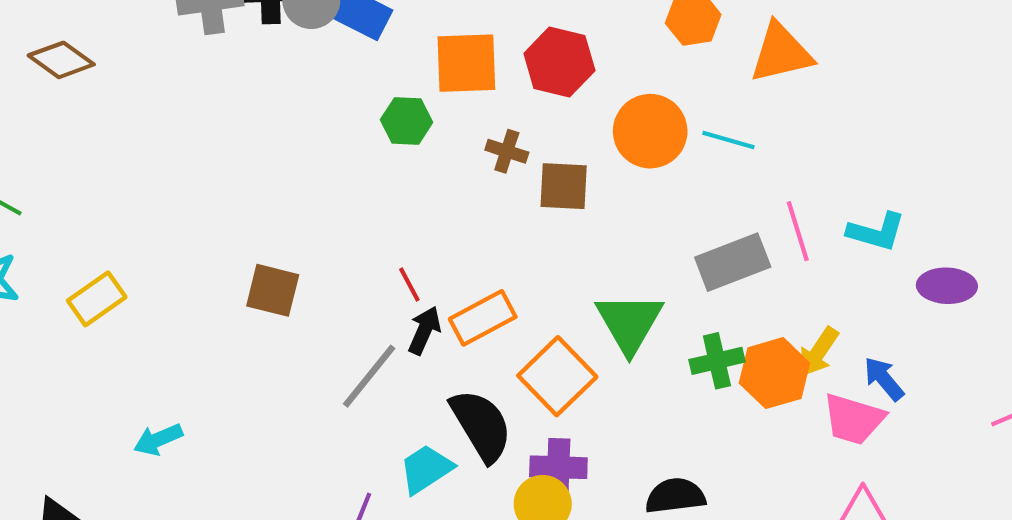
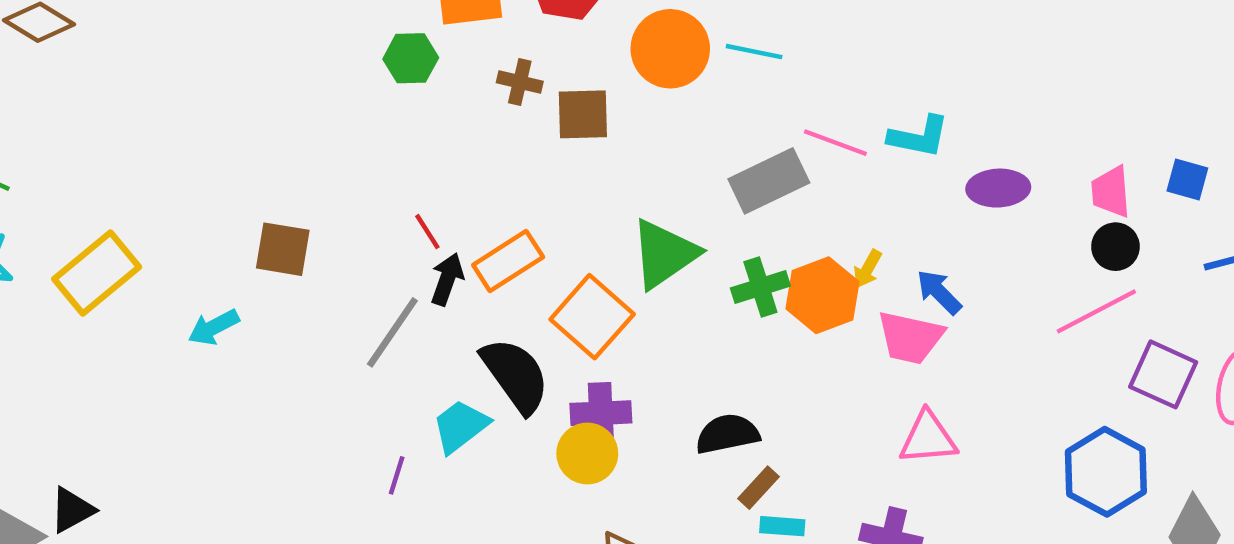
pink line: (798, 231) -> (835, 143), turned -48
yellow rectangle: (97, 299) -> (97, 273), size x1.4
green triangle: (629, 323) -> (664, 254), turned 30
yellow arrow: (819, 352) -> (868, 269), size x0.7
cyan arrow: (158, 439) -> (214, 327), moved

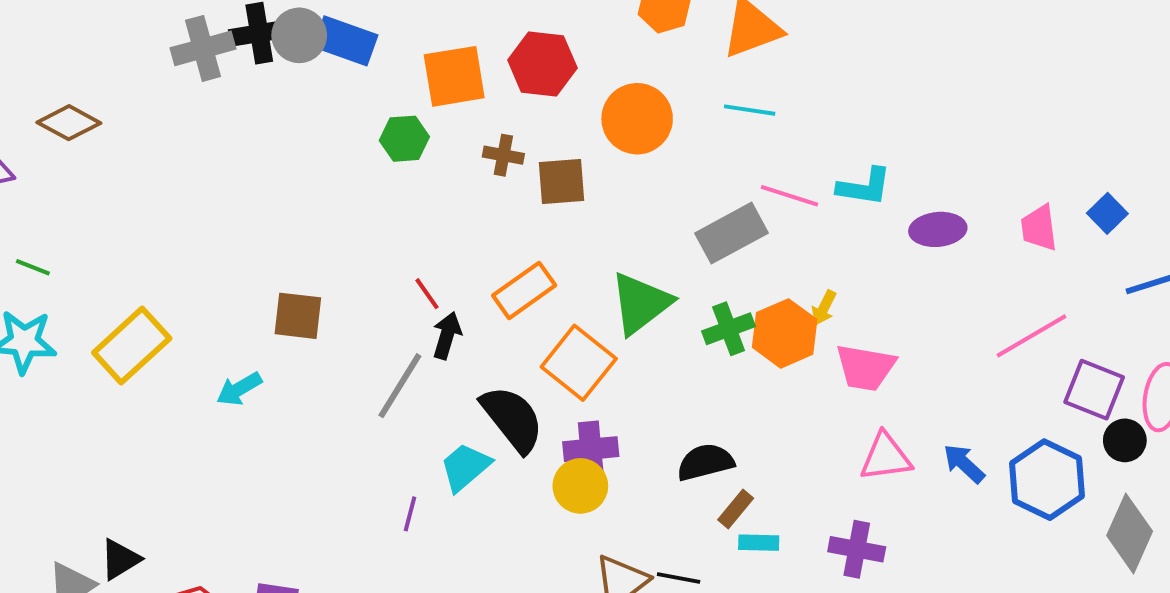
cyan line: (754, 52) -> (750, 110), moved
blue square: (1187, 179) -> (1107, 213), turned 33
black circle: (1115, 247) -> (1125, 440), moved
orange rectangle: (508, 261) -> (524, 290), moved
blue arrow: (939, 292) -> (964, 464), moved

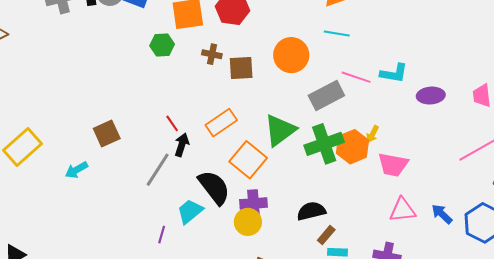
orange circle: (637, 119) -> (291, 55), moved
brown square: (298, 316) -> (107, 133), turned -32
green cross: (729, 329) -> (324, 144), size x1.5

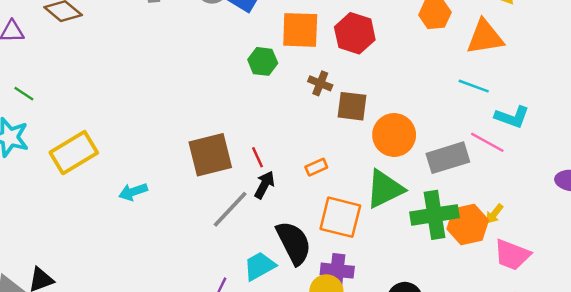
orange circle: (291, 55) -> (394, 135), moved
cyan L-shape: (394, 73) -> (512, 117), moved
orange rectangle: (221, 123) -> (316, 167), size x0.6
brown square: (107, 133) -> (210, 155), moved, size x1.4
orange square: (248, 160) -> (340, 217), turned -36

